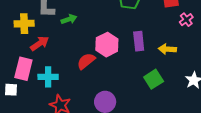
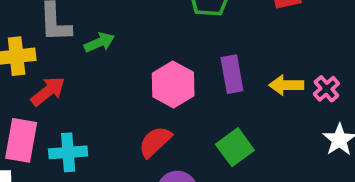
pink cross: (186, 20) -> (326, 89), moved
red semicircle: (86, 61) -> (155, 142), moved
green square: (154, 79) -> (235, 147), moved

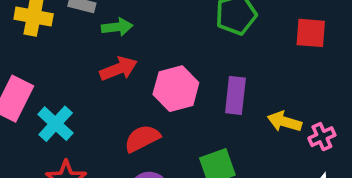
red arrow: (48, 91) -> (118, 69), moved
cyan cross: (68, 152) -> (56, 124), turned 30

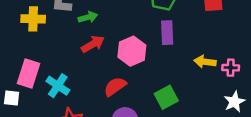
purple rectangle: (235, 95) -> (167, 33), moved
pink cross: (322, 137) -> (231, 68), turned 35

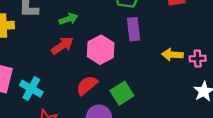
green arrow: (88, 17) -> (68, 19), moved
green square: (166, 97) -> (122, 93), moved

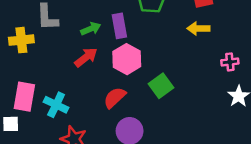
purple rectangle: (133, 29) -> (119, 26), moved
yellow arrow: (172, 55) -> (198, 28), moved
green square: (122, 93) -> (161, 86), moved

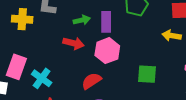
red arrow: (86, 57) -> (74, 43), turned 42
green square: (161, 86) -> (147, 74), moved, turned 30

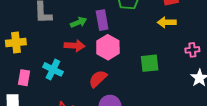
yellow cross: (22, 19) -> (16, 43), moved
pink rectangle: (16, 67) -> (24, 78), size x0.7
cyan cross: (42, 78) -> (53, 69), moved

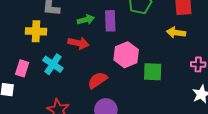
yellow cross: (16, 43) -> (36, 31), moved
pink hexagon: (108, 47) -> (126, 55), moved

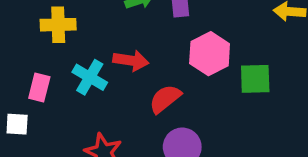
red arrow: (78, 43) -> (131, 60), moved

